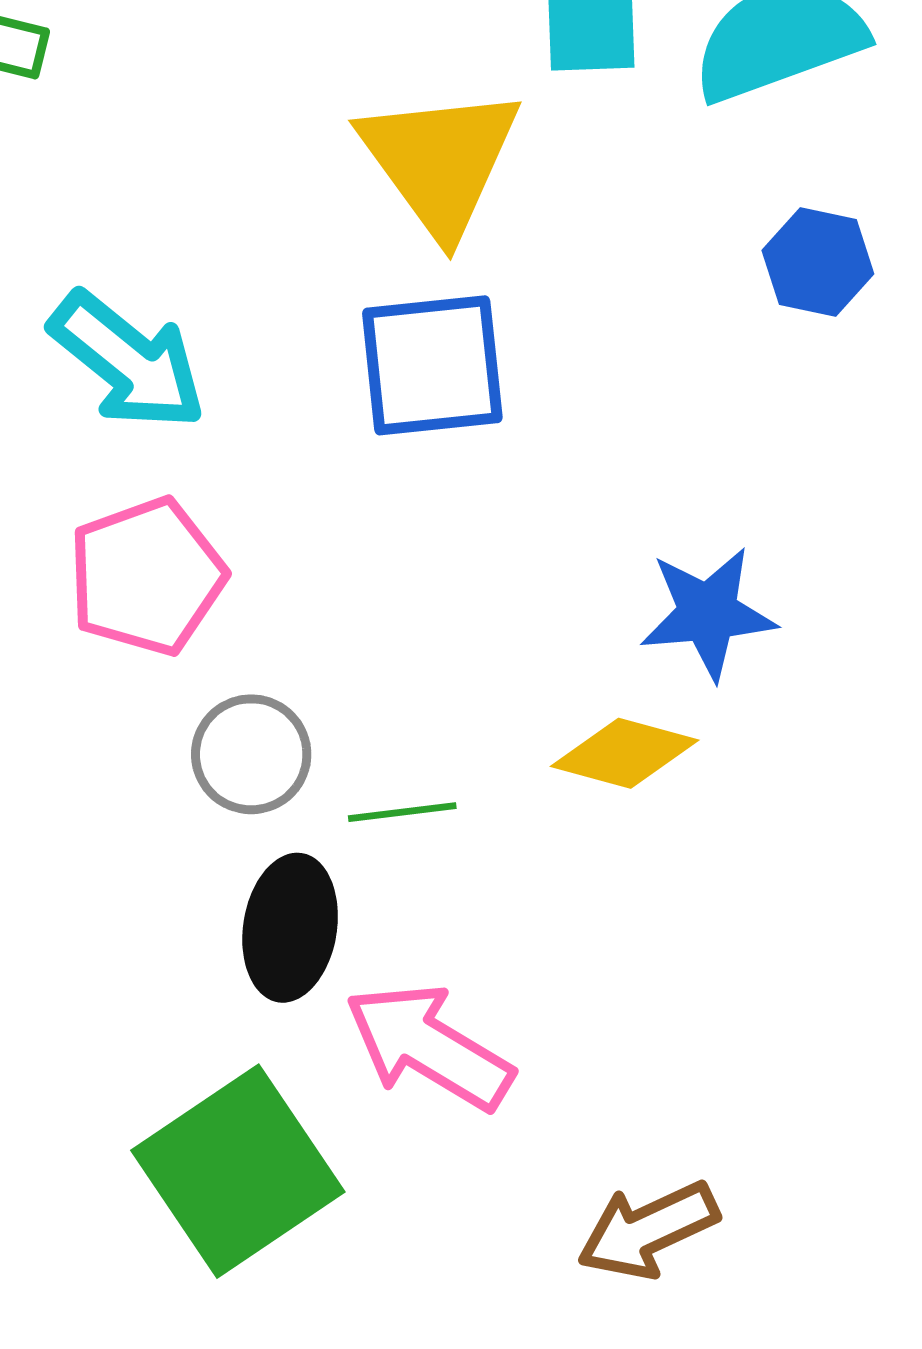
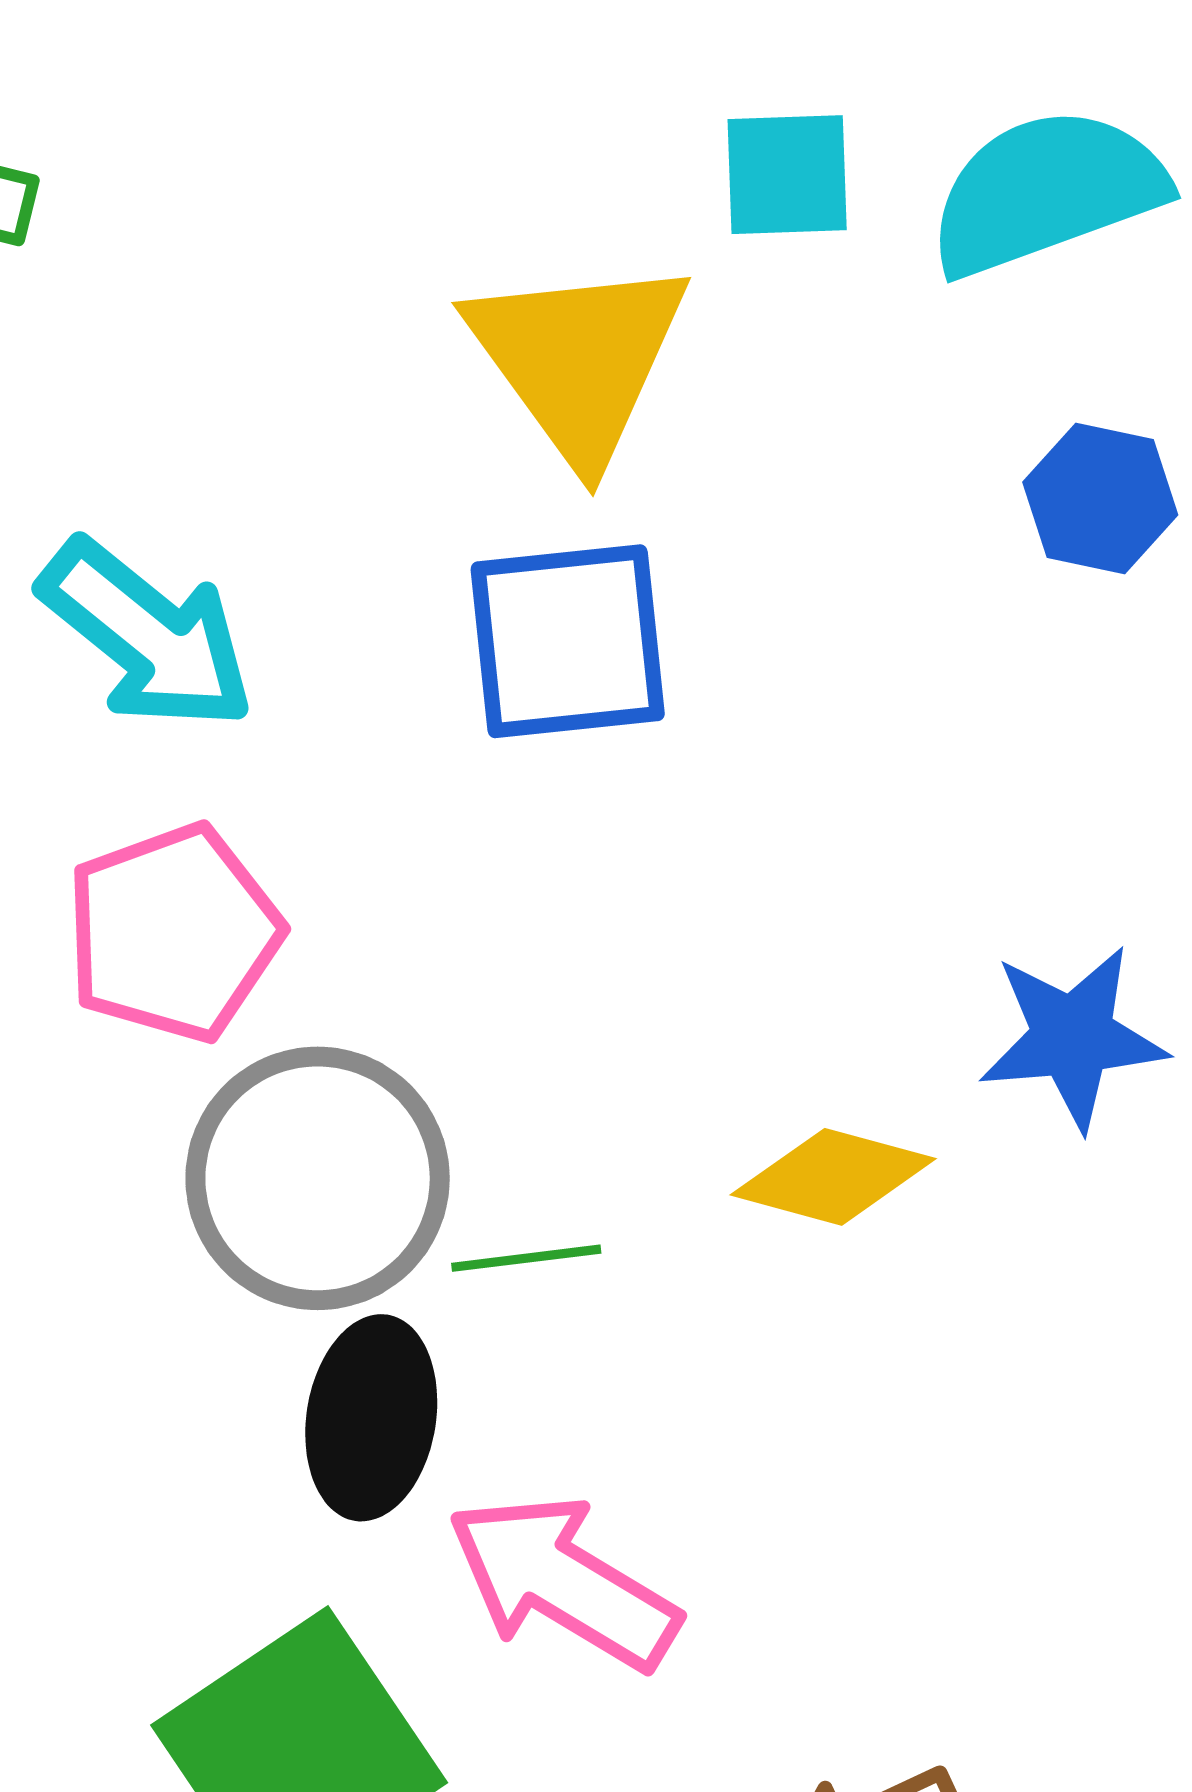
blue star: (708, 613) -> (1073, 1037), moved
gray circle: (251, 754) -> (318, 1178), size x1.6

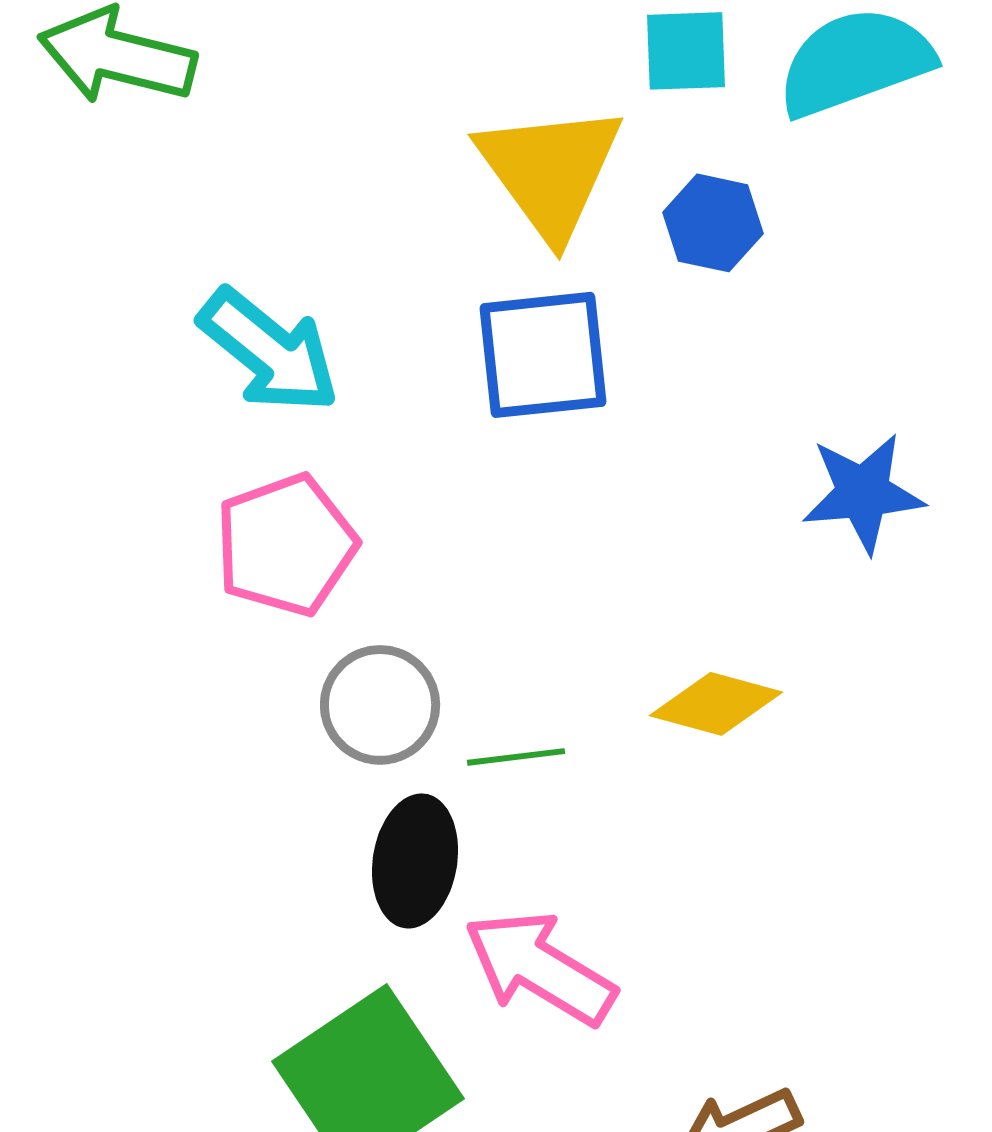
blue hexagon: (1100, 499) -> (713, 223), moved
blue star: (1073, 1037) -> (863, 493), moved
gray circle: (318, 1178) -> (380, 705), size x0.7

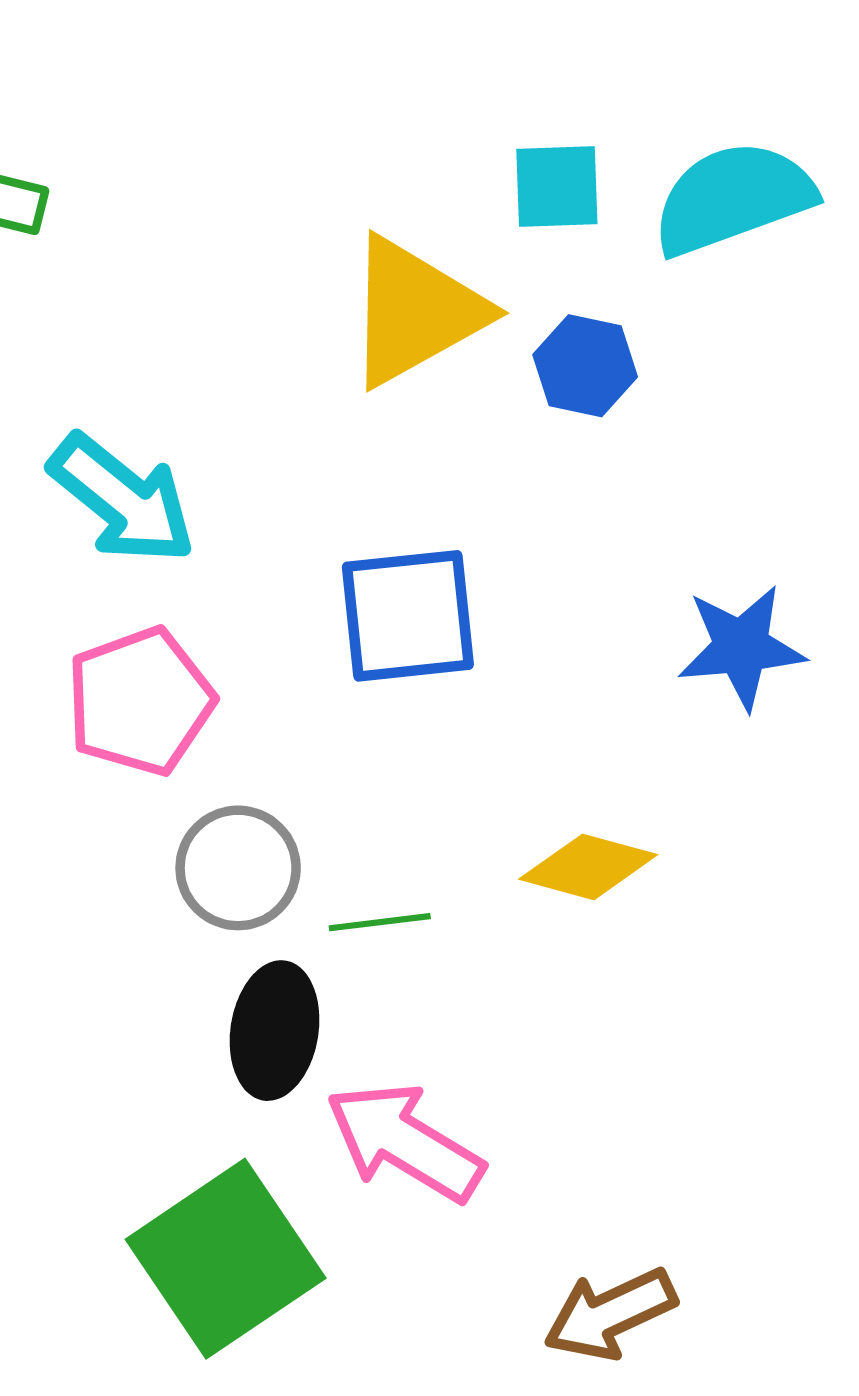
yellow triangle: (550, 171) -> (415, 312), turned 37
blue square: (543, 355) -> (408, 616), moved

